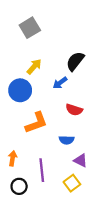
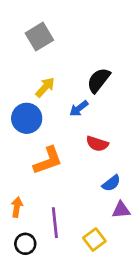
blue semicircle: (67, 140) -> (111, 183), moved, turned -40
purple triangle: (81, 160) -> (121, 210), moved, turned -32

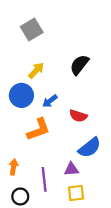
blue arrow: (79, 108) -> (50, 101), moved
blue semicircle: (111, 183) -> (90, 148), size x1.5
purple triangle: (121, 210) -> (71, 169), moved
yellow square: (94, 240) -> (76, 193), turned 30

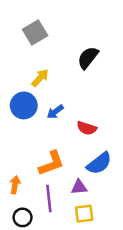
black semicircle: (79, 65) -> (88, 58), moved
orange L-shape: (38, 129) -> (51, 163), moved

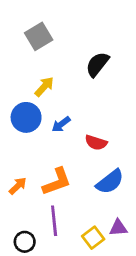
orange arrow: (15, 185) -> (18, 186), moved, turned 36
purple triangle: (79, 187) -> (118, 228), moved
yellow square: (84, 214) -> (93, 238), turned -30

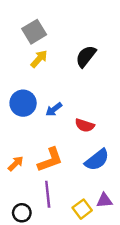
yellow arrow: (44, 87) -> (39, 59), moved

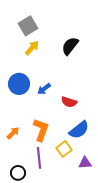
orange L-shape: (50, 160) -> (41, 130), turned -50
yellow square: (82, 209) -> (64, 149), moved

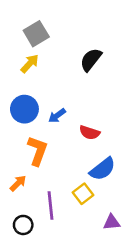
yellow arrow: (32, 48) -> (30, 64), moved
orange L-shape: (41, 130) -> (37, 151), moved
orange arrow: (13, 133) -> (18, 183), moved
purple triangle: (85, 163) -> (112, 222), moved

